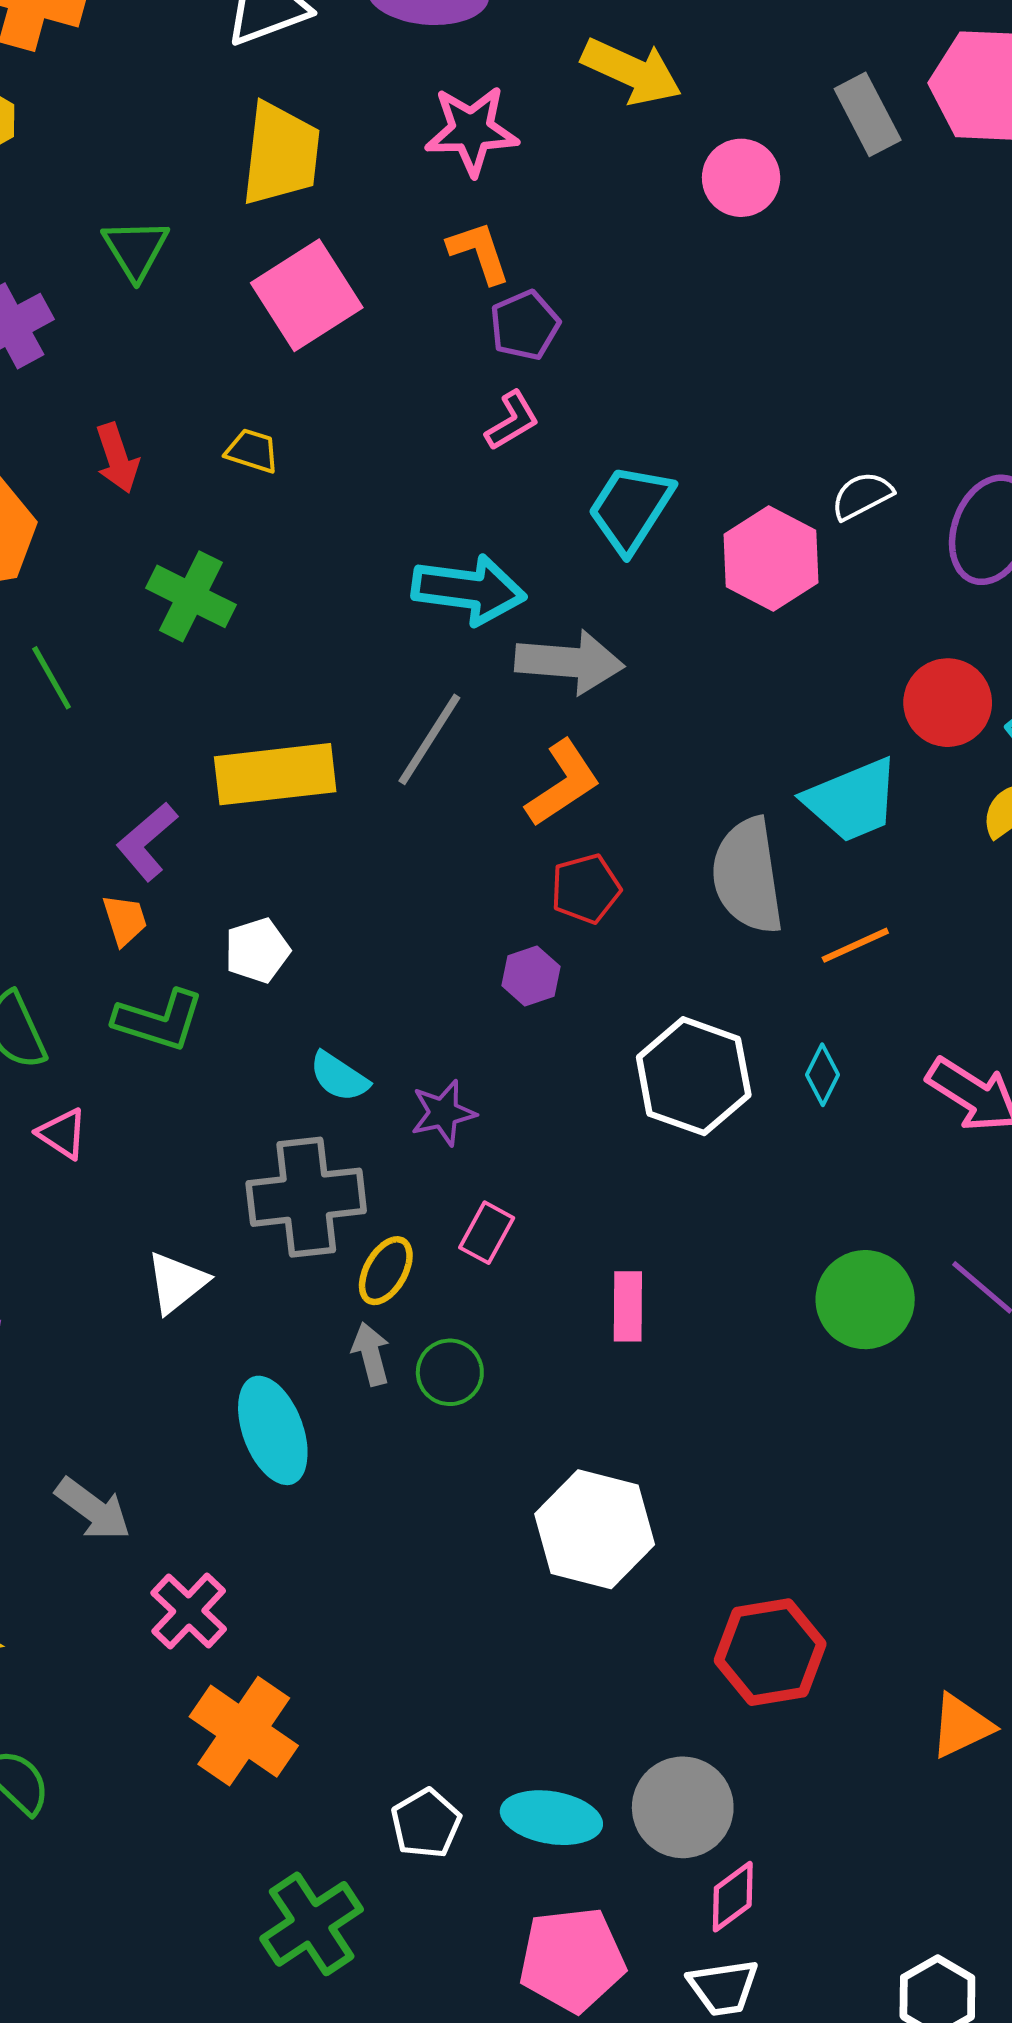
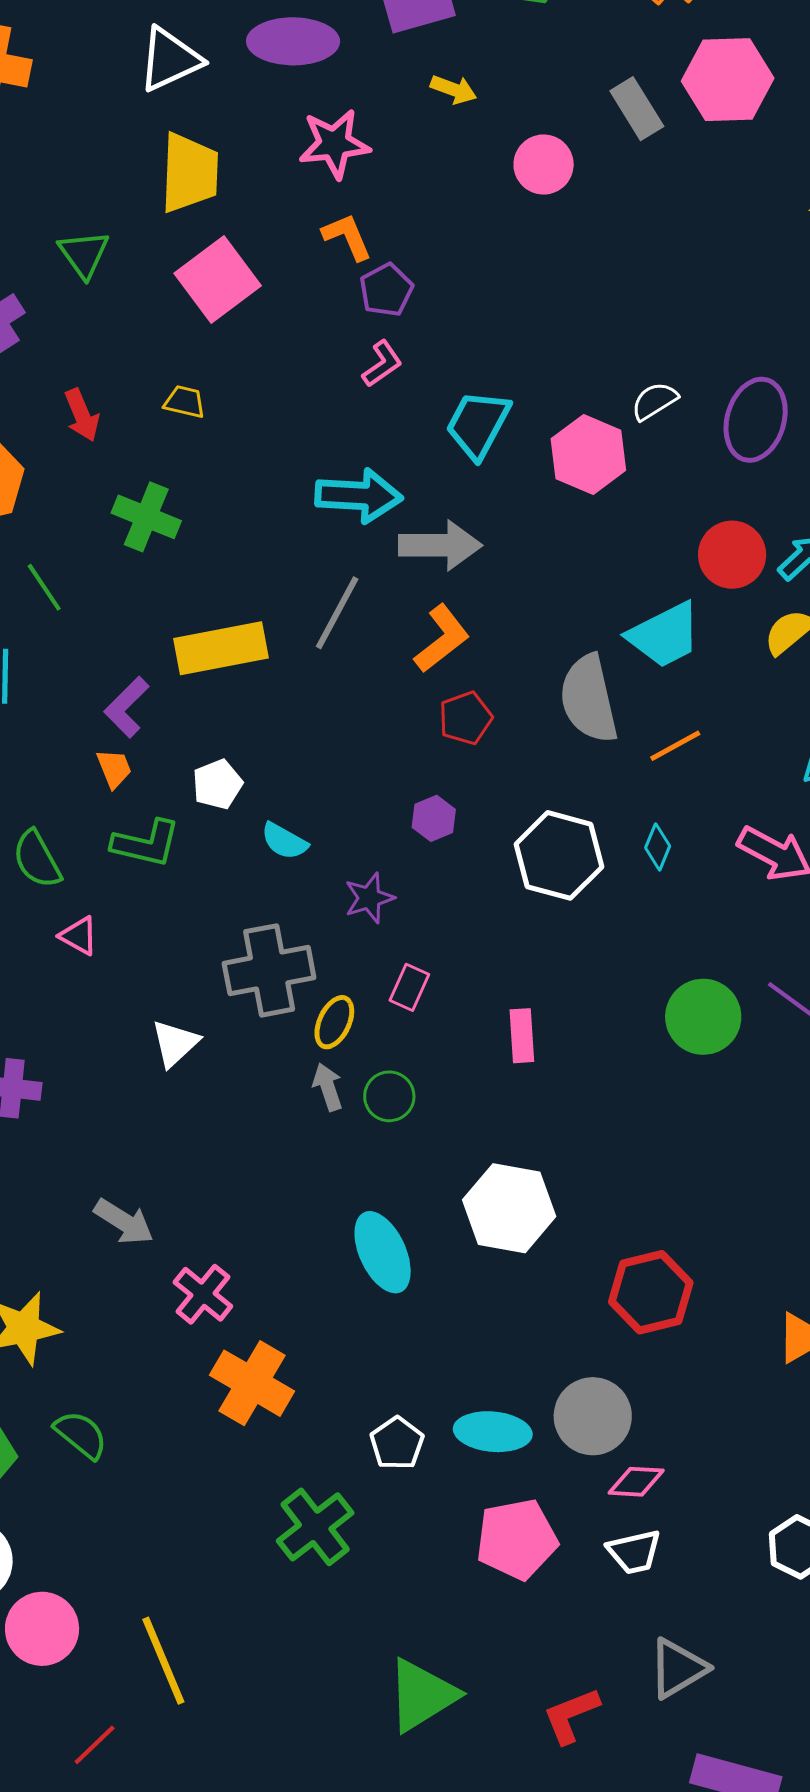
yellow arrow: (632, 71) -> (454, 89), size x0.6
purple hexagon: (531, 976) -> (434, 818), moved
cyan semicircle: (339, 1077) -> (284, 841), moved
cyan ellipse: (273, 1430) -> (383, 1252), moved
pink diamond: (733, 1897) -> (636, 1482), turned 44

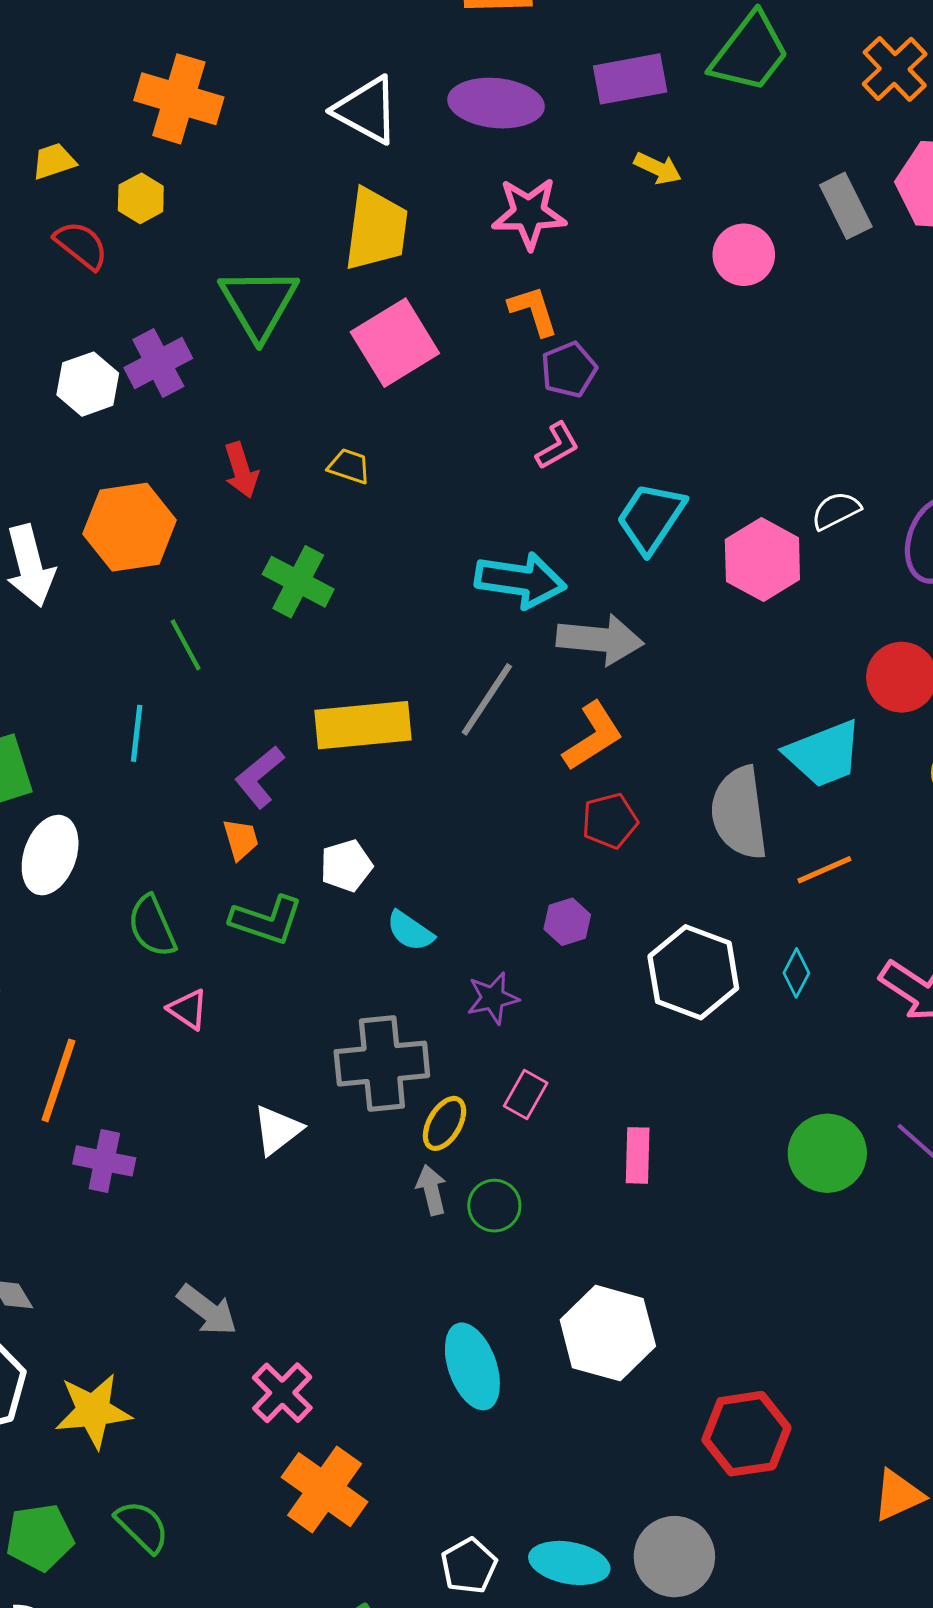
white triangle: (170, 59) -> (367, 110), turned 48
green triangle: (84, 254) -> (259, 303), size x1.5

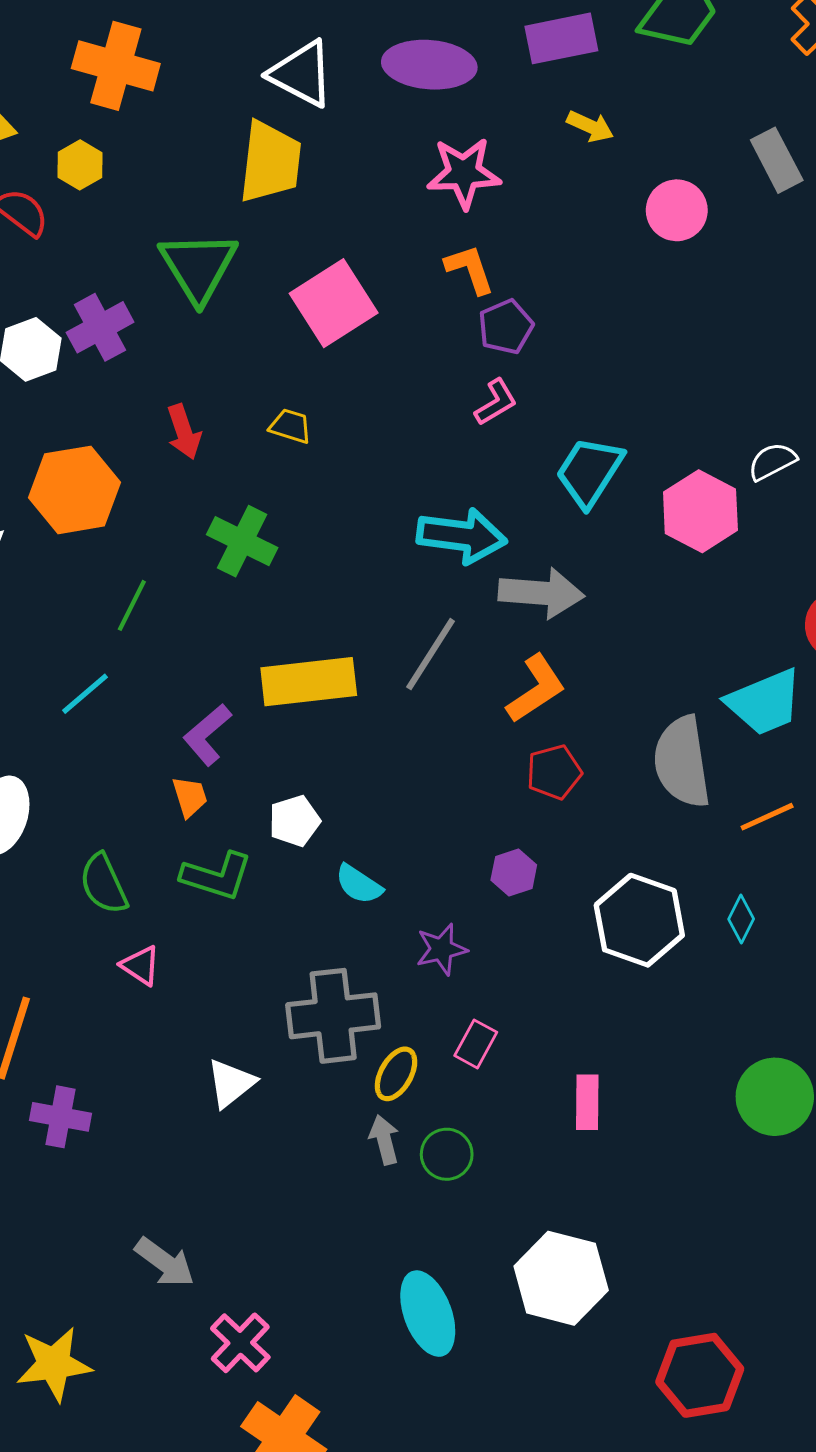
yellow trapezoid: (376, 229) -> (270, 162), moved
green line: (186, 645) -> (132, 605), turned 56
cyan line: (137, 733) -> (85, 694), turned 44

